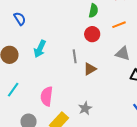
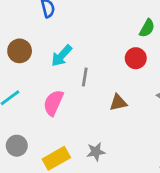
gray line: (75, 56) -> (85, 77), moved
pink semicircle: (47, 96) -> (53, 103), moved

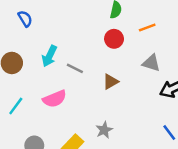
gray line: (85, 77) -> (75, 68), turned -56
pink semicircle: (53, 103) -> (55, 99), turned -120

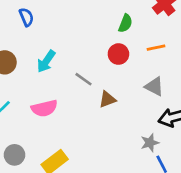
gray line: (75, 68) -> (83, 79), moved
gray star: (104, 130) -> (150, 143), moved

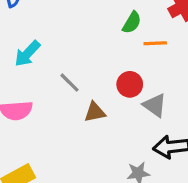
orange line: (156, 48) -> (155, 43), moved
red circle: (118, 54) -> (130, 84), moved

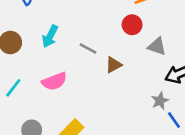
red circle: (130, 84) -> (132, 25), moved

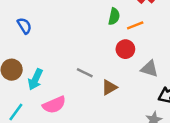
cyan arrow: (50, 36) -> (35, 79), moved

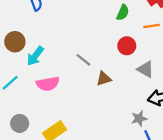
orange line: (135, 25) -> (152, 26), moved

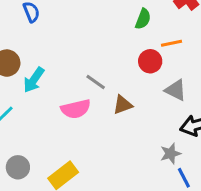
orange line: (152, 26) -> (171, 43), moved
pink semicircle: (48, 84) -> (76, 109), moved

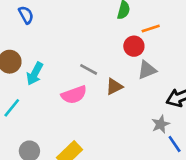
gray triangle: (176, 90) -> (147, 70), moved, turned -42

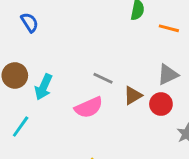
orange line: (151, 29) -> (169, 28), turned 36
red circle: (134, 46) -> (161, 104), moved

